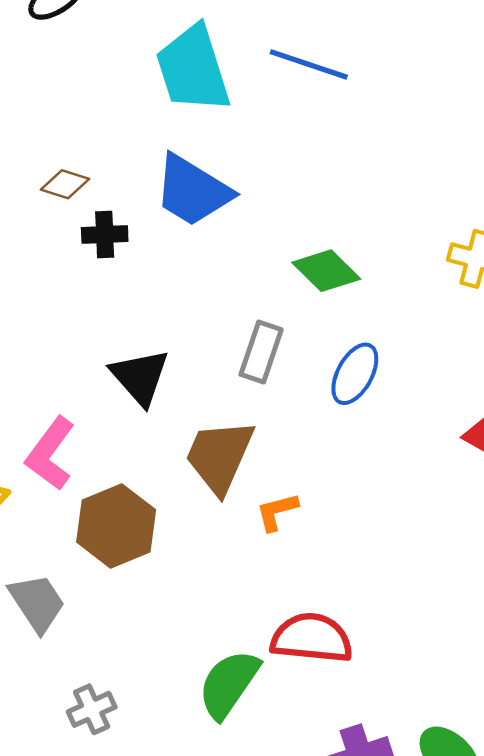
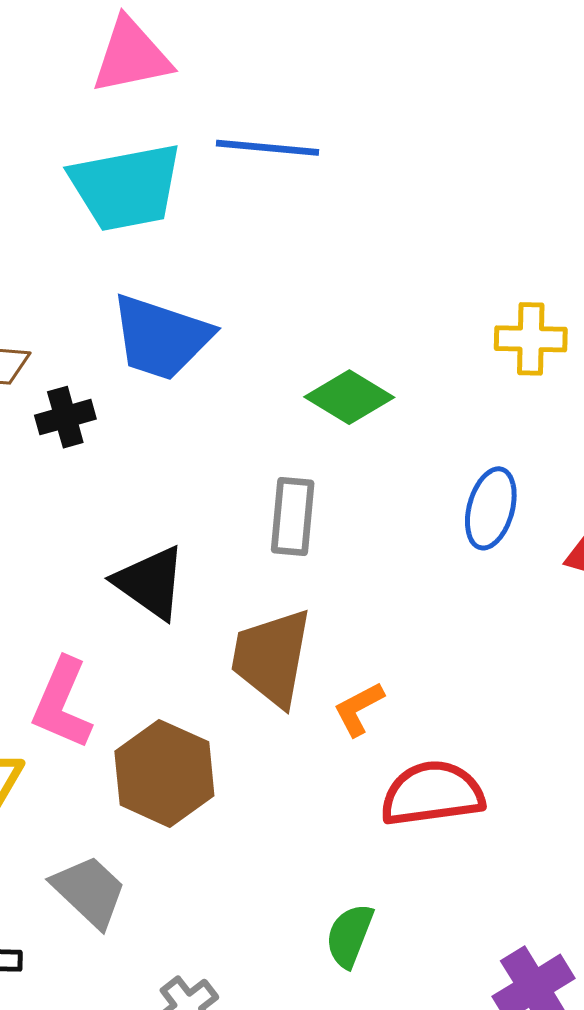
cyan trapezoid: (193, 69) -> (126, 187), turned -70
blue ellipse: (355, 374) -> (491, 508), moved
red semicircle: (312, 638) -> (432, 794), moved
green semicircle: (229, 684) -> (349, 936), size x0.7

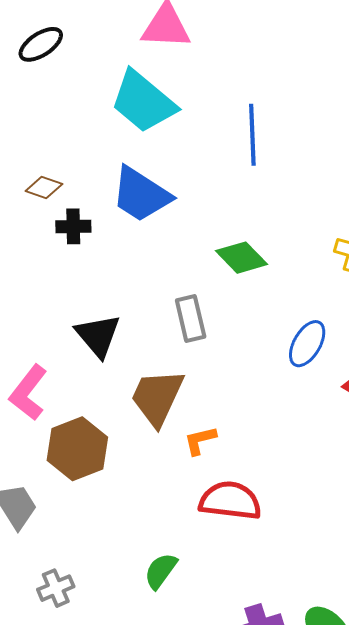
blue line: (268, 148) -> (252, 135), moved, turned 68
cyan trapezoid: (126, 187) -> (143, 102), turned 36
gray rectangle: (293, 516) -> (191, 319), turned -33

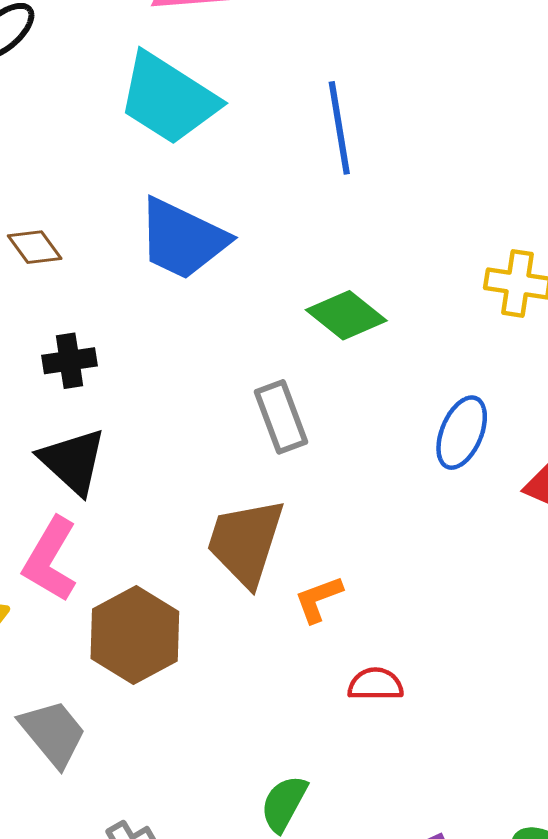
brown diamond: (44, 188) -> (35, 247), turned 42
black cross: (73, 226) -> (70, 361), moved
black triangle: (98, 336) -> (73, 461), moved
red semicircle: (230, 501) -> (375, 684), size x0.6

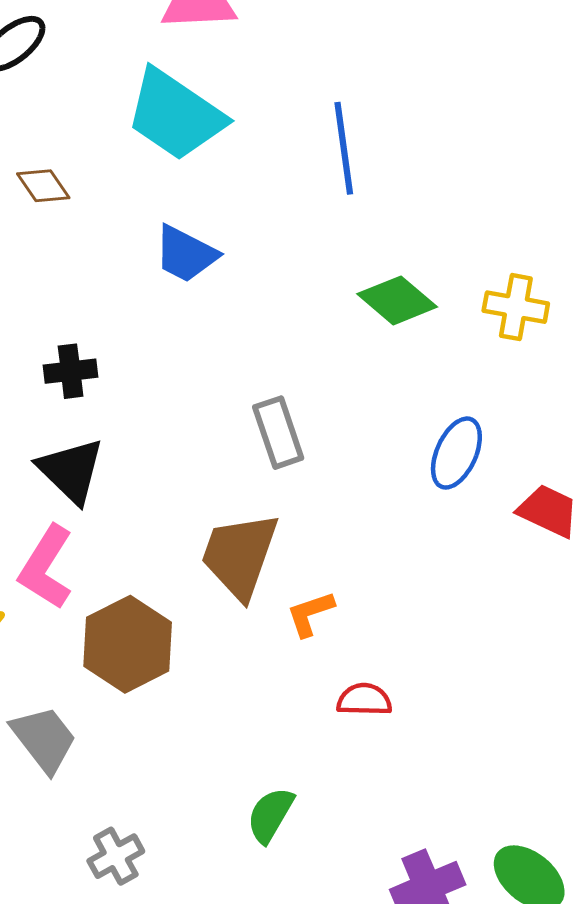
blue trapezoid: (182, 239) -> (186, 254), size x0.7
brown diamond: (35, 247) -> (43, 186), moved
green diamond: (346, 315) -> (397, 300), moved

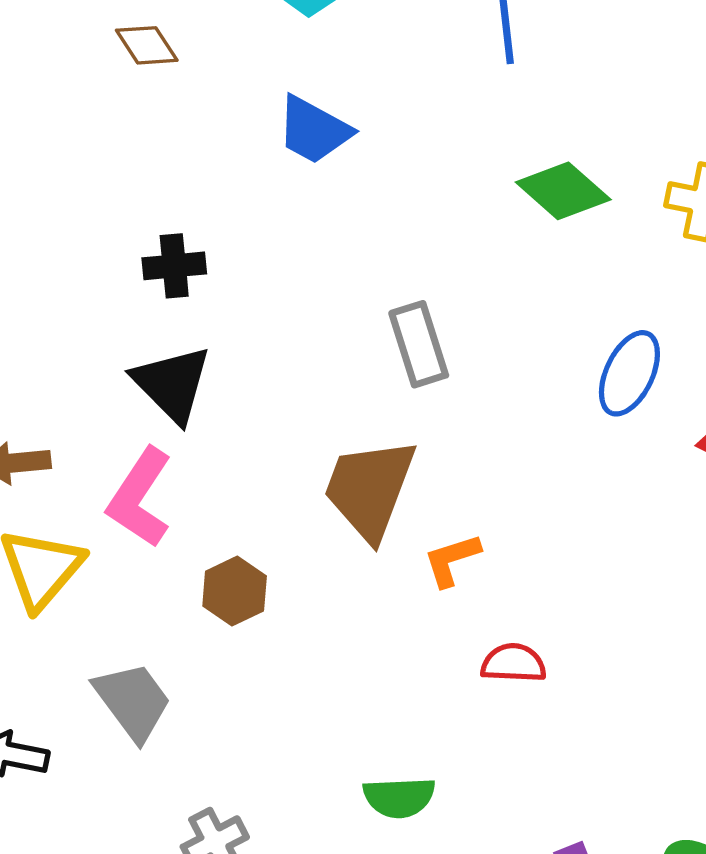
brown hexagon: (128, 644) -> (235, 591), size x0.6
green semicircle: (270, 815) -> (399, 797), turned -124

